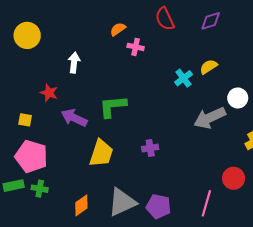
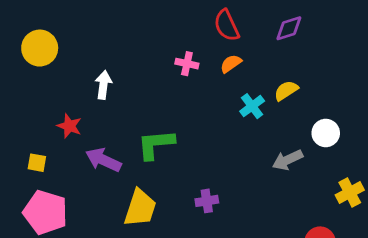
orange semicircle: (118, 29) -> (231, 64), moved
gray arrow: (210, 118) -> (287, 160), size x0.7

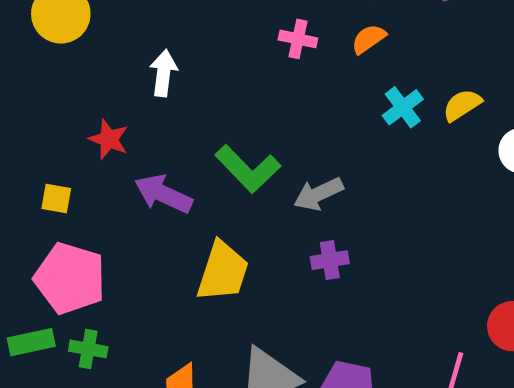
yellow semicircle: (286, 91) -> (462, 105), moved
green L-shape: (156, 144) -> (248, 169), turned -129
gray arrow: (287, 160) -> (318, 194), moved

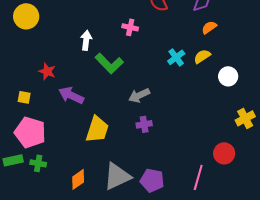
orange semicircle: (369, 39) -> (209, 27), moved
white arrow: (163, 73) -> (86, 40), moved
green L-shape: (248, 169) -> (109, 63), moved

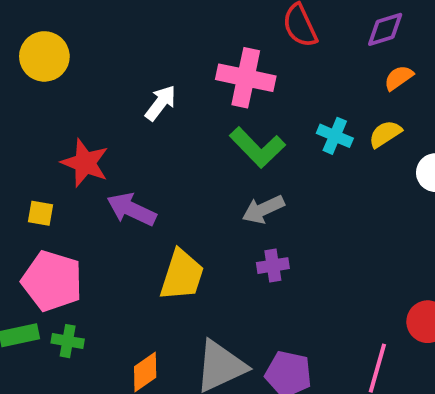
pink cross: (130, 27) -> (246, 78), size x1.8
white arrow: (86, 40) -> (161, 103), turned 30
cyan cross: (176, 57) -> (335, 136), turned -30
green L-shape: (109, 63) -> (257, 147), moved
red star: (47, 71) -> (85, 163), size x1.4

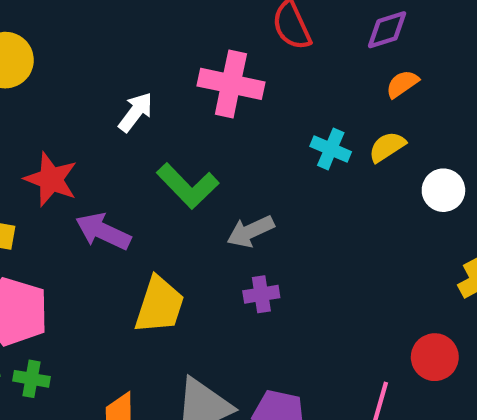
green L-shape: (257, 147) -> (188, 186), moved

